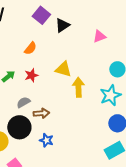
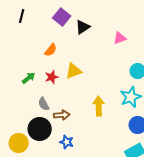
yellow triangle: (63, 69) -> (74, 71), moved, turned -36
yellow arrow: (78, 87) -> (99, 106), moved
gray semicircle: (23, 102) -> (44, 104), turned -88

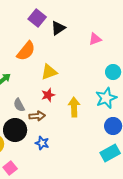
orange semicircle: (51, 50) -> (26, 51), size x1.5
red star: (52, 77) -> (48, 95), moved

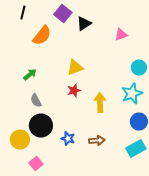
orange semicircle: (26, 51) -> (42, 36), moved
gray semicircle: (19, 105) -> (36, 100), moved
brown arrow: (37, 116) -> (97, 140), moved

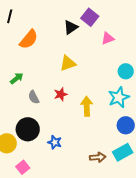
purple square: (63, 14) -> (90, 17), moved
yellow triangle: (75, 68) -> (68, 63), moved
gray semicircle: (36, 100) -> (34, 97), moved
brown arrow: (97, 140) -> (98, 157), moved

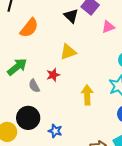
black triangle: (71, 27) -> (71, 16), turned -42
green arrow: (17, 78) -> (17, 67), size x1.5
red star: (61, 94) -> (53, 75), moved

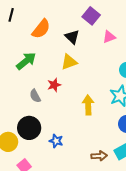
black triangle: (71, 16) -> (72, 37), moved
orange semicircle: (29, 28) -> (41, 29), moved
green arrow: (17, 67) -> (26, 61), moved

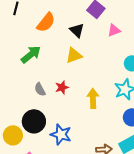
red star: (54, 85) -> (62, 87), moved
blue star: (56, 141) -> (61, 134), size x1.5

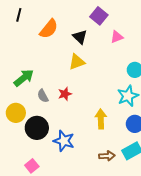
green arrow: (31, 54) -> (24, 78), moved
yellow arrow: (93, 98) -> (101, 119), moved
yellow circle: (13, 135) -> (16, 113), moved

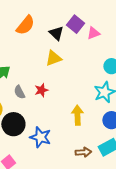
purple square: (99, 16) -> (75, 24), moved

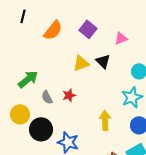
purple square: (75, 24) -> (88, 29), moved
black triangle: (56, 33) -> (103, 61), moved

